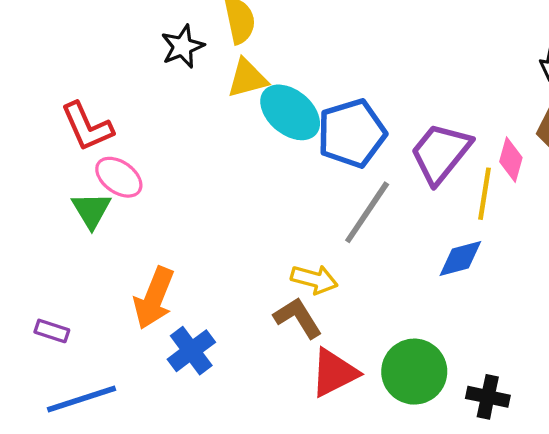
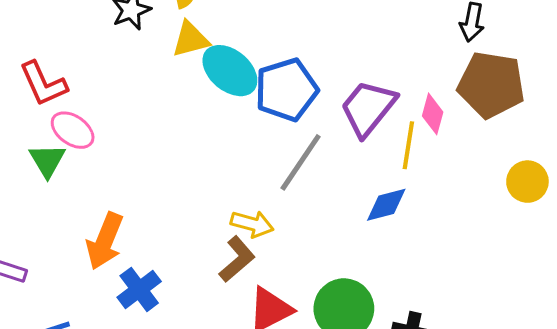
brown L-shape: (298, 318) -> (237, 259), turned 81

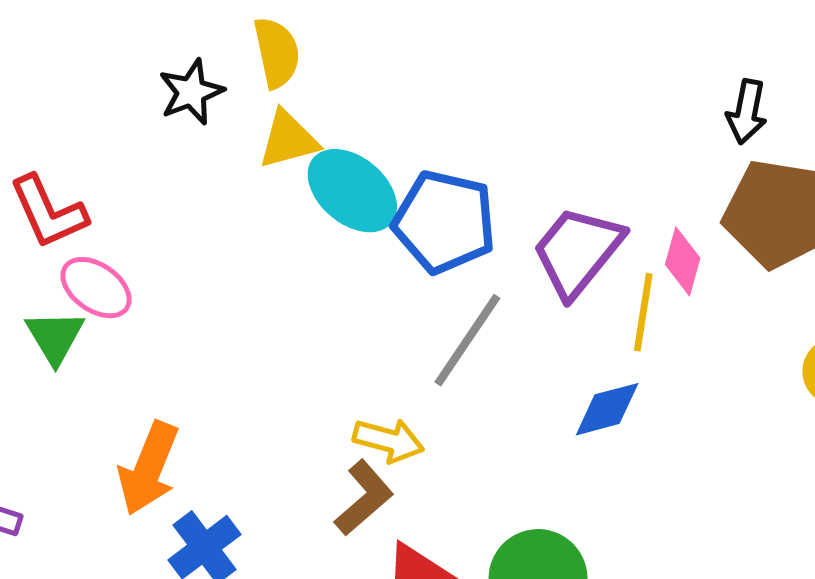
blue pentagon: (286, 90) -> (444, 222), turned 30

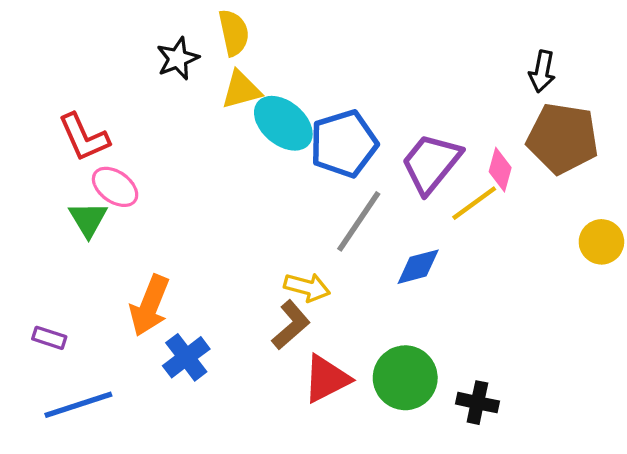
blue pentagon: (444, 222) -> (344, 144), turned -30
yellow line: (643, 312) -> (474, 203), turned 45
blue diamond: (607, 409) -> (418, 267), moved

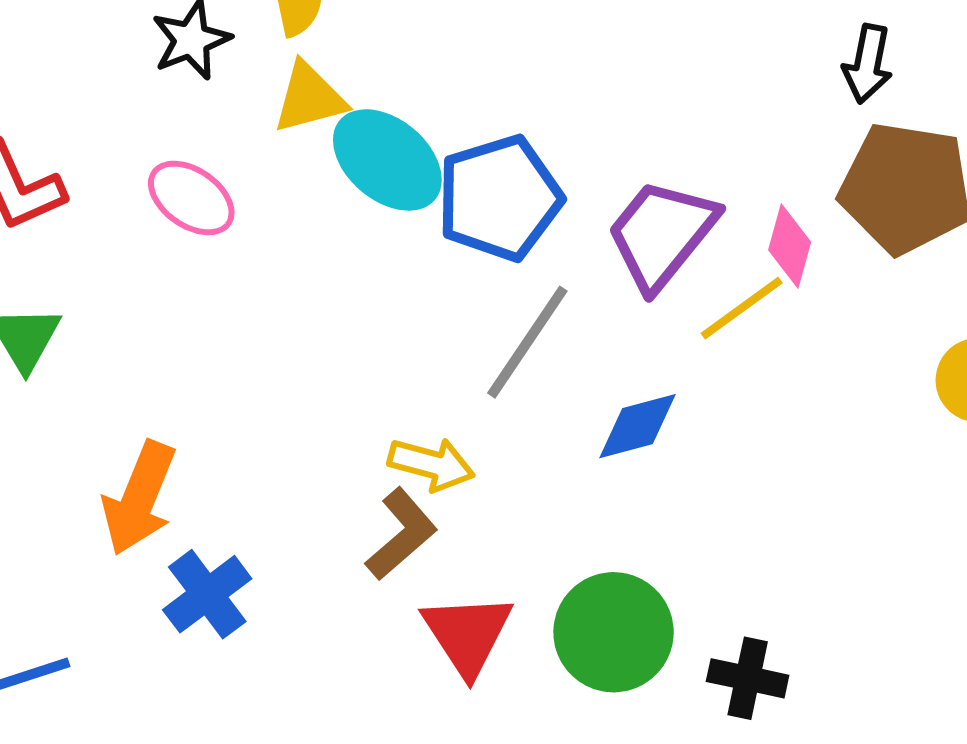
pink ellipse: (115, 187) -> (191, 198), moved
red triangle: (326, 379) -> (467, 634), turned -36

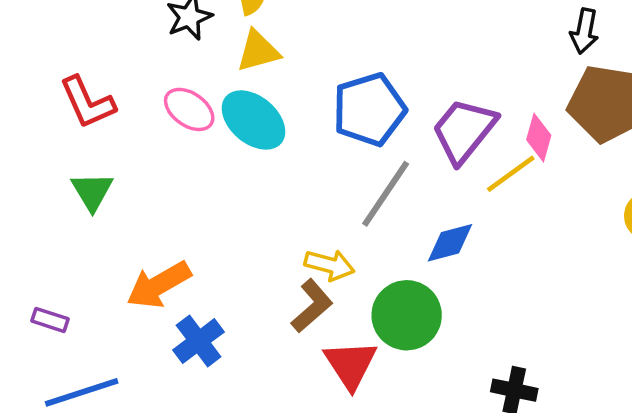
cyan ellipse: (387, 160) -> (253, 120), moved
orange arrow: (139, 498) -> (159, 285), turned 38
green circle: (614, 632) -> (407, 315), moved

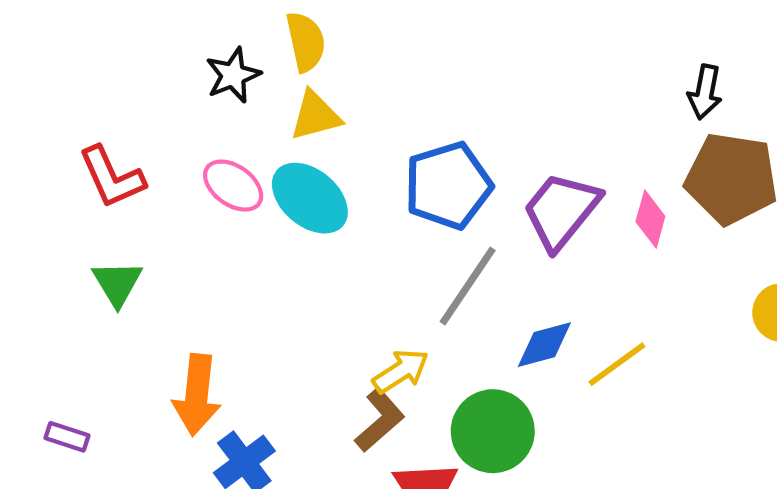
yellow line: (511, 174) -> (617, 364), moved
yellow arrow: (329, 265) -> (401, 371), turned -48
orange arrow: (159, 285) -> (197, 395), turned -54

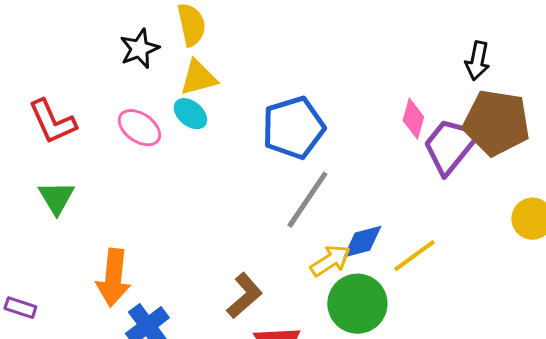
cyan ellipse: (310, 198) -> (190, 114), moved, size x0.6
purple trapezoid: (561, 211) -> (450, 146), moved
pink diamond: (650, 219) -> (413, 119), moved
yellow arrow: (401, 371) -> (330, 261), moved
green circle: (493, 431) -> (357, 304), moved

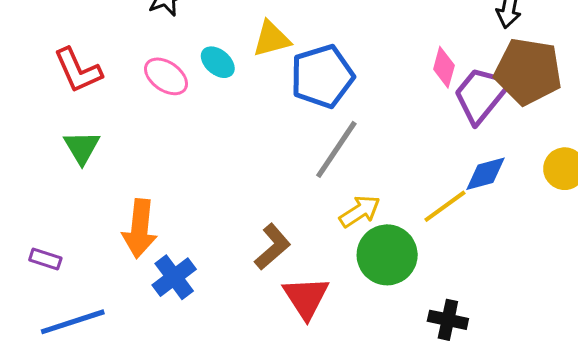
yellow triangle: (198, 78) -> (271, 39), moved
blue diamond: (362, 242) -> (485, 174), moved

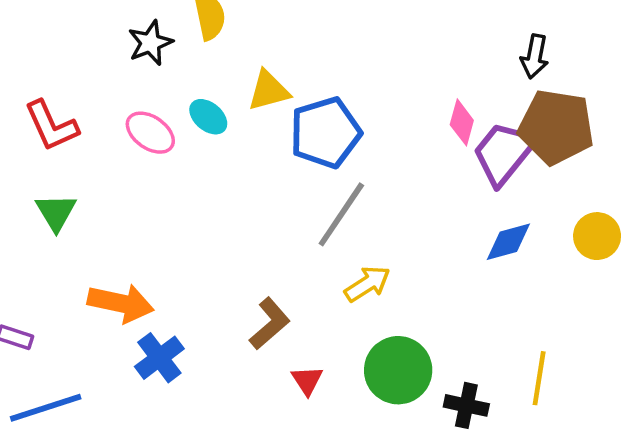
yellow line: (445, 206) -> (539, 378), moved, turned -45
orange arrow: (140, 229) -> (121, 303), turned -84
green circle: (387, 255) -> (398, 370), moved
red triangle: (306, 297) -> (307, 380), size x0.6

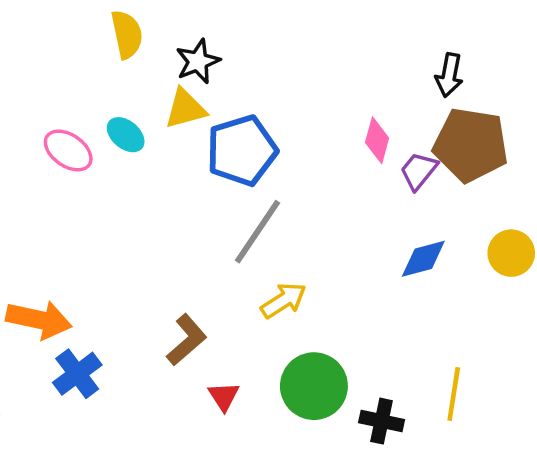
black star: (150, 43) -> (198, 61), moved
purple trapezoid: (504, 153) -> (419, 171), size x0.6

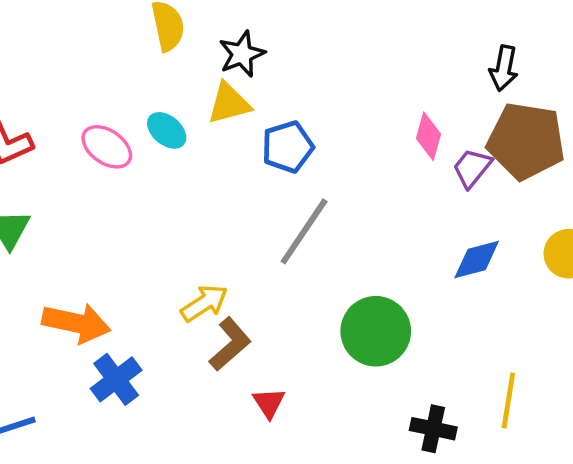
blue pentagon: (242, 150) -> (288, 147), size x0.7
yellow arrow: (283, 300) -> (204, 303), moved
green circle: (314, 386) -> (376, 331), moved

